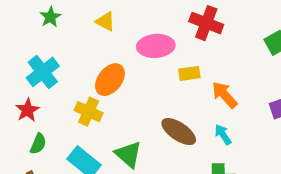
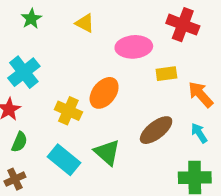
orange ellipse: (110, 80) -> (104, 93), moved
brown ellipse: (179, 132) -> (156, 130), turned -72

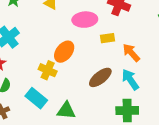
yellow cross: (68, 111) -> (48, 70), moved
cyan arrow: (199, 133) -> (130, 80), size x1.5
green triangle: (107, 152) -> (66, 111), moved, turned -36

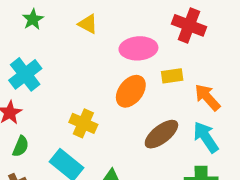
orange ellipse: (64, 52) -> (131, 91), moved

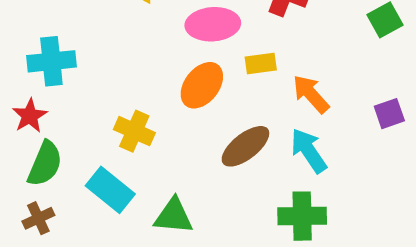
cyan cross: (25, 74) -> (51, 61), turned 32
green semicircle: (21, 146) -> (45, 164), size x1.5

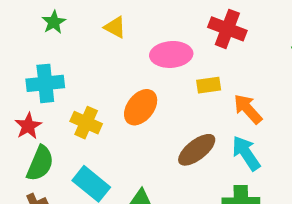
orange ellipse: (202, 85) -> (141, 107), moved
yellow cross: (134, 131) -> (86, 123), moved

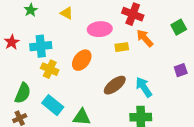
cyan cross: (45, 83) -> (41, 46), moved
orange arrow: (248, 109) -> (145, 38), moved
red star: (28, 126) -> (12, 42), moved

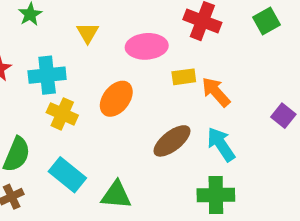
yellow triangle: (67, 13) -> (88, 33), moved, turned 32
green square: (179, 27) -> (267, 21), moved
orange arrow: (145, 38) -> (216, 92), moved
purple square: (181, 70) -> (283, 116), turned -32

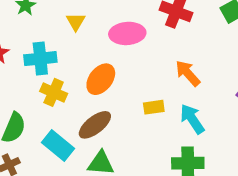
yellow rectangle: (184, 77) -> (154, 107), moved
brown ellipse: (172, 141) -> (95, 125), moved

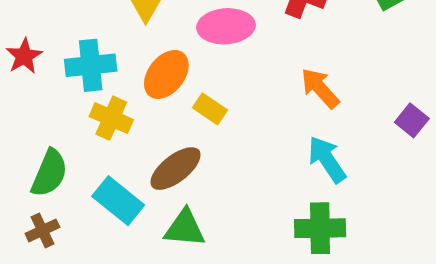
orange ellipse: (101, 79) -> (166, 74), moved
yellow rectangle: (154, 107) -> (210, 109), moved, turned 42

